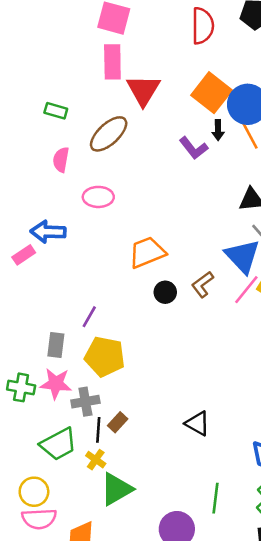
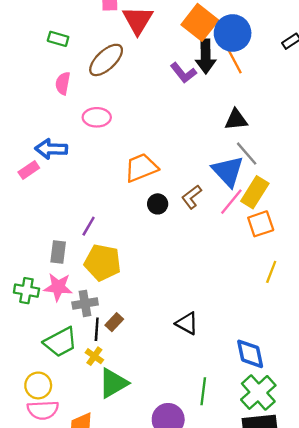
black arrow: (218, 130) -> (206, 56), size x1.8

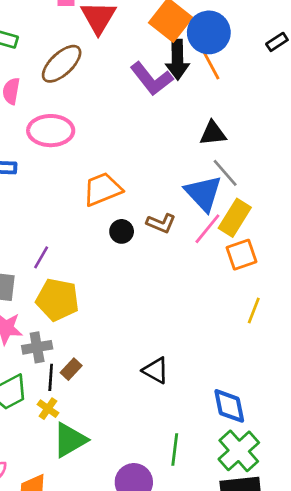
purple L-shape: (183, 73) -> (152, 79), size x1.4
pink ellipse: (97, 117) -> (51, 131), size x1.4
brown L-shape: (192, 197) -> (161, 223), turned -120

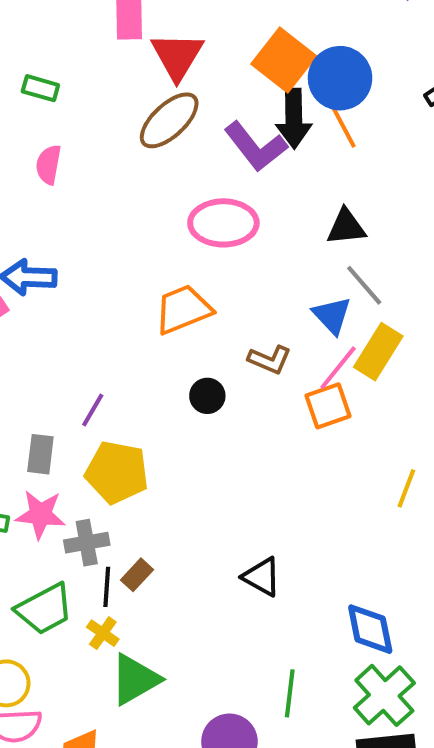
brown ellipse: (62, 64) -> (169, 120), moved
pink ellipse: (51, 131) -> (223, 223), moved
blue triangle: (203, 193) -> (332, 315), size x0.7
black circle: (122, 231) -> (207, 396), moved
orange square: (242, 255) -> (328, 406), moved

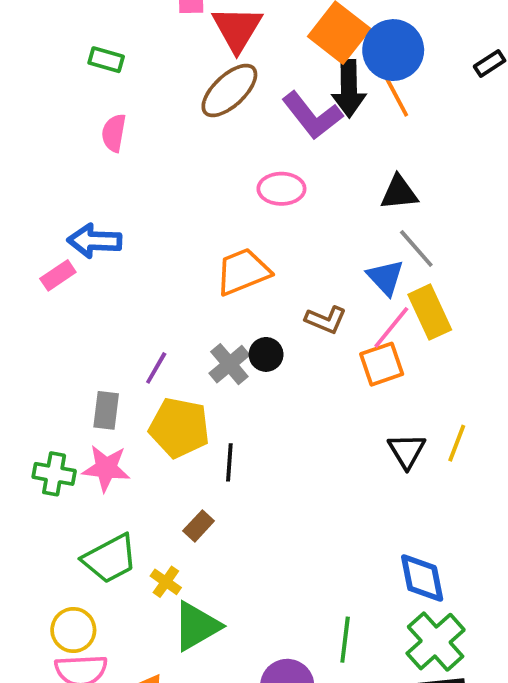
pink ellipse: (223, 223) -> (281, 189), size x0.7
yellow rectangle: (378, 352) -> (430, 312), turned -57
gray cross: (87, 543) -> (229, 364), moved, turned -30
black triangle: (262, 577) -> (407, 451), moved, turned 30
black line: (107, 587) -> (229, 462), moved

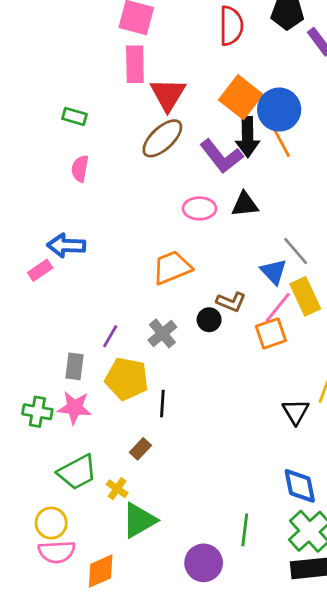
black triangle: (399, 193) -> (245, 204), moved
black circle: (266, 354) -> (209, 320), moved
black triangle: (407, 451) -> (296, 412), moved

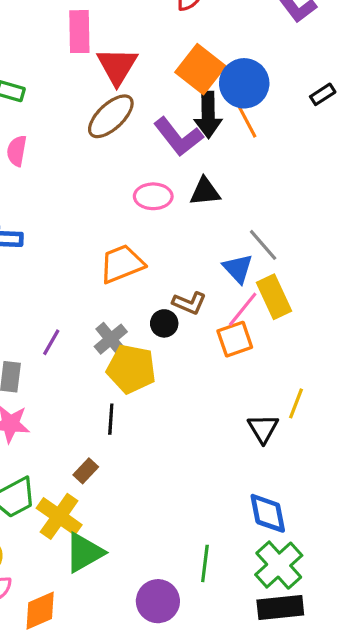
yellow pentagon: (127, 379) -> (131, 369), moved
yellow cross: (117, 489) -> (59, 516), size x1.8

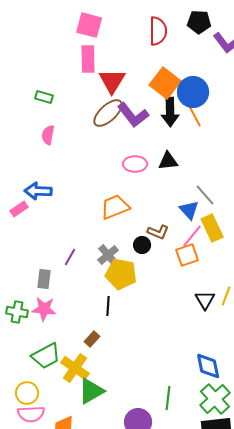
purple L-shape: (178, 137) -> (133, 115), moved
black triangle: (263, 429) -> (205, 300), moved

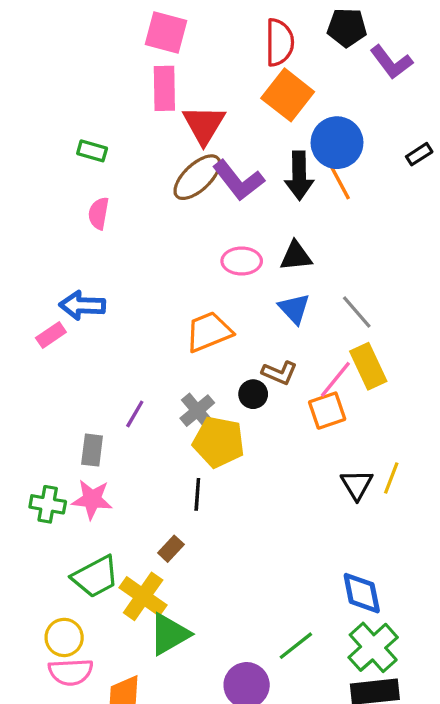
orange square: (165, 83) -> (288, 95), moved
blue triangle: (189, 210) -> (294, 309), moved
green line: (168, 398) -> (296, 646), turned 45

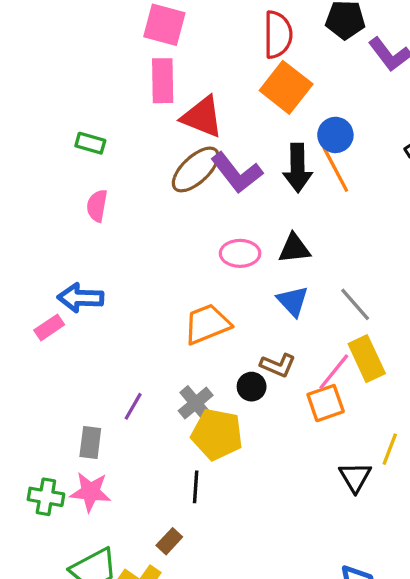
red triangle: (204, 125) -> (202, 117), turned -39
blue circle: (337, 143) -> (335, 135), size x0.7
yellow line: (391, 478) -> (390, 449), moved

